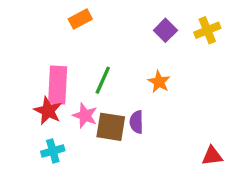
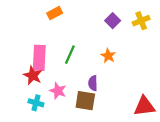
pink star: (85, 116) -> (58, 91), moved
brown square: (111, 127) -> (85, 101), moved
cyan cross: (53, 151) -> (36, 103), turned 32
red triangle: (212, 156) -> (144, 106), size x1.5

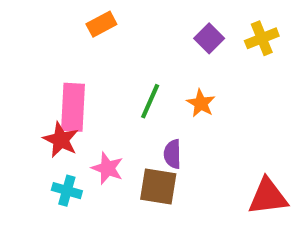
green line: (70, 55) -> (150, 101), moved

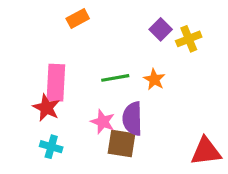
yellow cross: (262, 38) -> (189, 39), moved
green line: (150, 101) -> (115, 78), turned 56
purple semicircle: (172, 154) -> (132, 119), size x1.5
pink star: (107, 168) -> (103, 122), moved

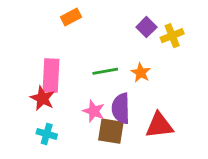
red triangle: (206, 151) -> (159, 125), moved

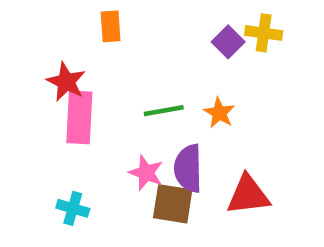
orange rectangle: (71, 17) -> (111, 26), turned -66
yellow cross: (172, 36) -> (264, 33), moved, turned 30
red star: (42, 98) -> (66, 82), moved

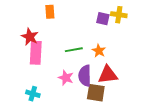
purple square: (228, 42) -> (103, 19), turned -32
red triangle: (248, 195) -> (108, 75), moved
brown square: (173, 204) -> (96, 93), moved

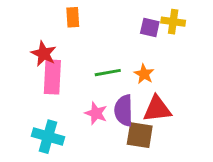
cyan cross: (33, 94) -> (48, 137), size x1.5

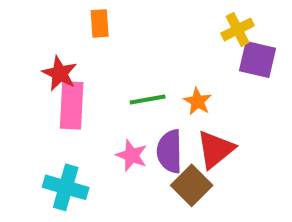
yellow cross: (173, 22) -> (238, 29), turned -35
purple square: (150, 27) -> (258, 59), moved, size x1.4
red triangle: (157, 109) -> (216, 149), turned -32
brown square: (140, 135) -> (192, 185), turned 36

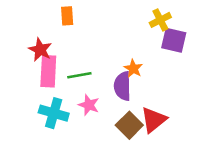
green line: (148, 99) -> (79, 75), moved
red triangle: (216, 149) -> (154, 120), moved
purple semicircle: (170, 151) -> (123, 86), moved
cyan cross: (66, 187) -> (54, 113), moved

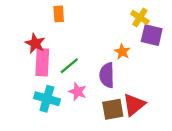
yellow cross: (160, 20) -> (140, 17), turned -30
orange star: (133, 69) -> (122, 52), moved
green line: (79, 75) -> (69, 66), turned -30
brown square: (129, 125) -> (113, 109), turned 35

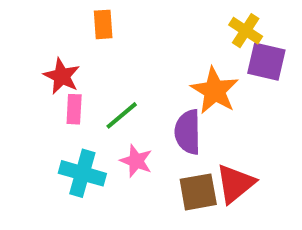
orange star: (122, 52) -> (215, 91), size x1.6
pink rectangle: (42, 62) -> (74, 109), size x0.6

